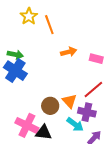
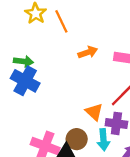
brown circle: (50, 106) -> (77, 139), moved
cyan arrow: (75, 124) -> (103, 140), turned 54

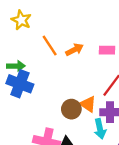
orange line: (61, 21) -> (50, 46), moved
brown circle: (77, 139) -> (71, 109), moved

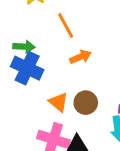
orange arrow: (75, 50) -> (81, 57), moved
orange triangle: (88, 104) -> (59, 102), moved

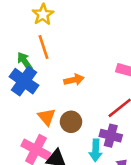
orange line: (66, 26) -> (43, 47), moved
green arrow: (24, 47) -> (25, 61), turned -138

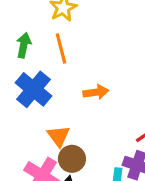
green arrow: (25, 61) -> (24, 45), moved, turned 42
brown circle: (71, 122) -> (72, 159), moved

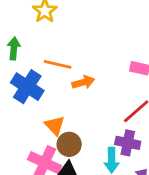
orange line: (61, 48) -> (58, 64), moved, turned -56

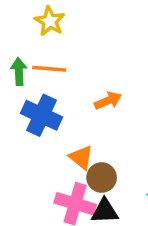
orange line: (58, 64) -> (49, 69), moved

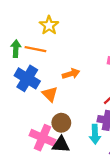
yellow star: (50, 21) -> (49, 25), moved
orange triangle: (81, 157) -> (50, 94), moved

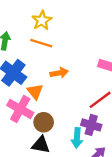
orange line: (35, 49) -> (41, 43), moved
pink cross: (42, 138) -> (20, 109), moved

